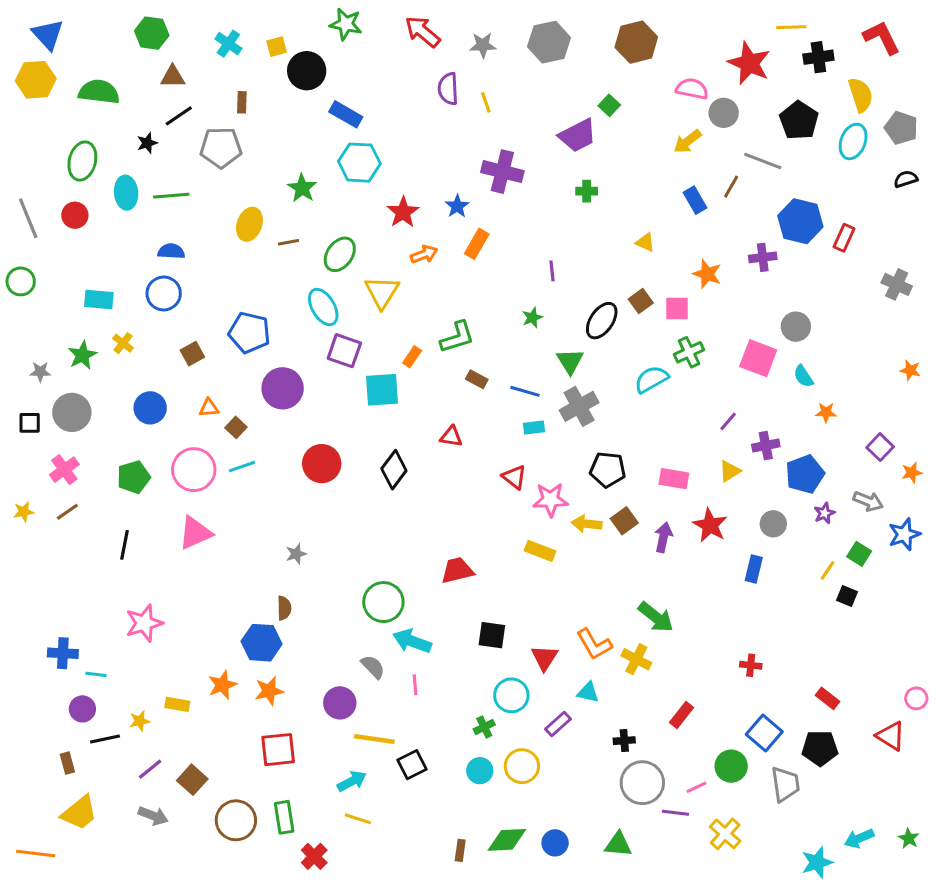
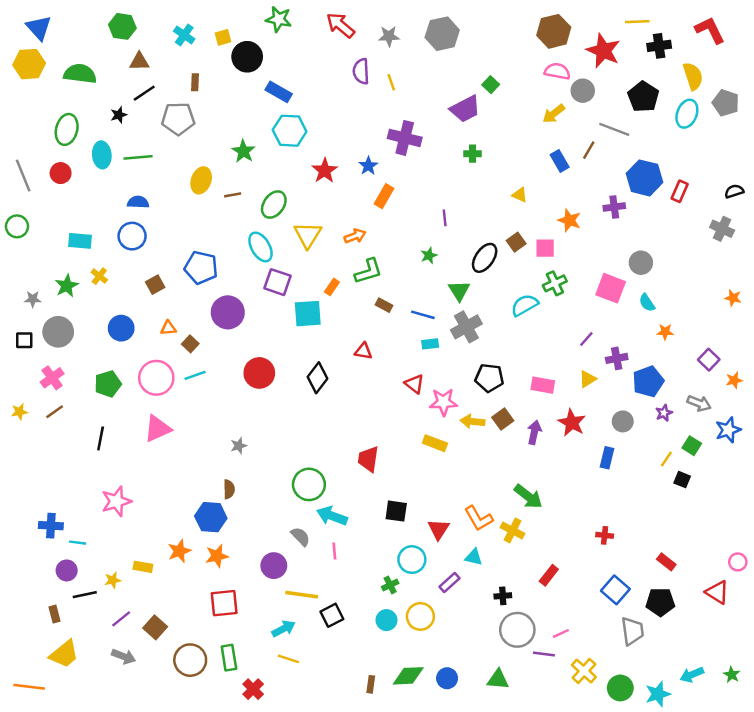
brown hexagon: (636, 42) -> (554, 31), moved
black semicircle: (906, 179) -> (734, 191), moved
orange arrow: (424, 254) -> (355, 236), moved
red trapezoid: (457, 570) -> (368, 459), turned -68
green circle: (731, 766) -> (620, 688), moved

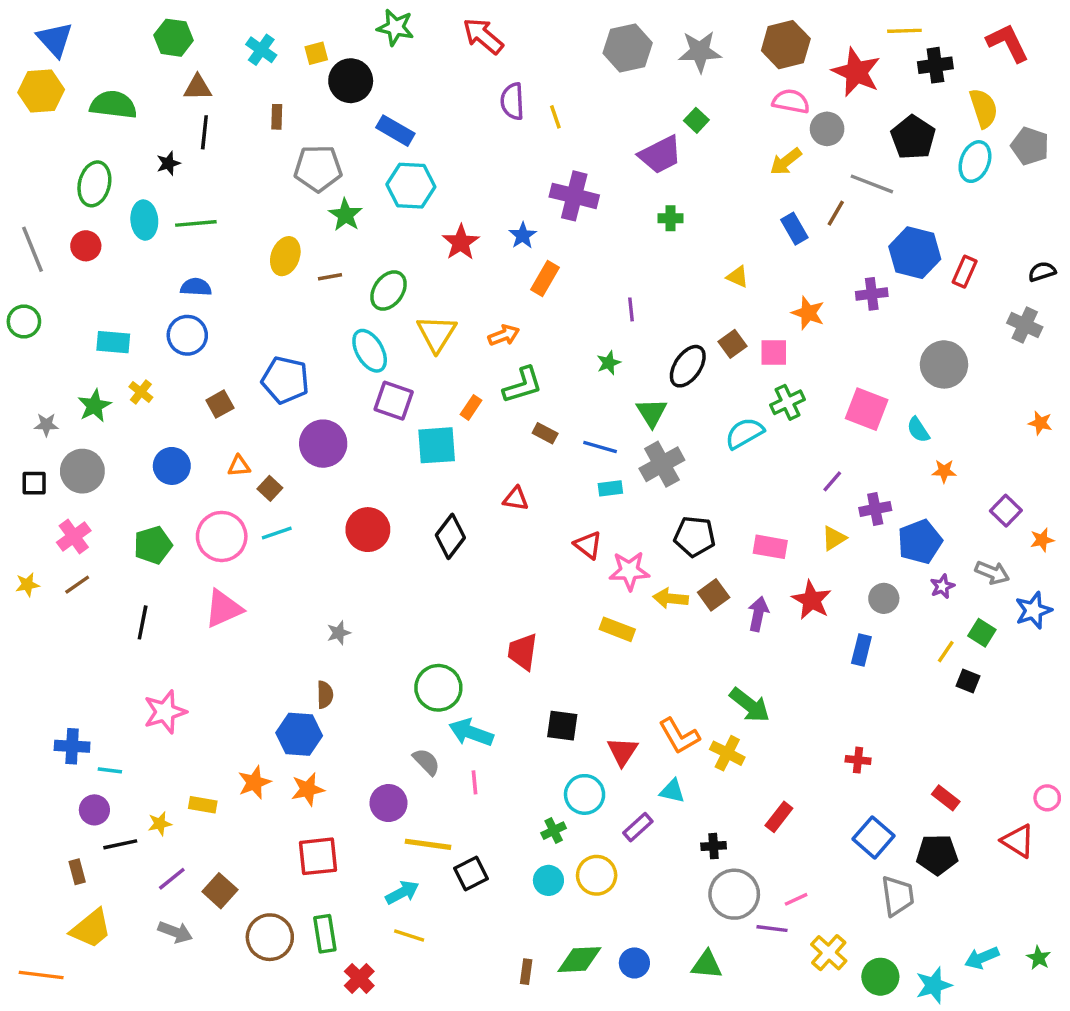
gray star: (389, 36) -> (700, 51), moved, size x1.4
black line: (144, 93) -> (204, 132), turned -50
gray pentagon: (178, 119) -> (318, 168), moved
gray circle: (641, 263) -> (944, 364), moved, size x1.4

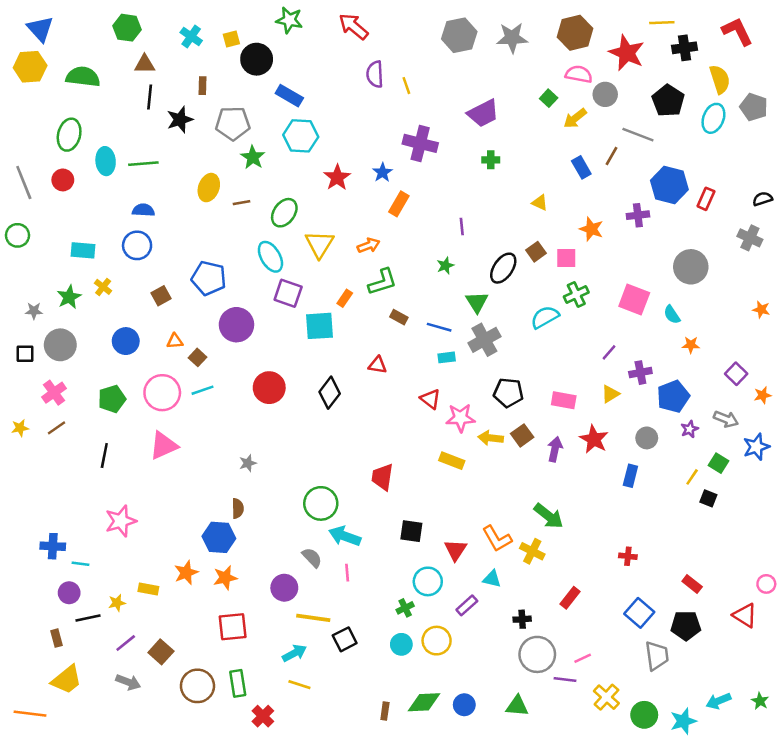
green square: (696, 120) -> (549, 98), moved
black star: (168, 163) -> (180, 120), moved, size x1.5

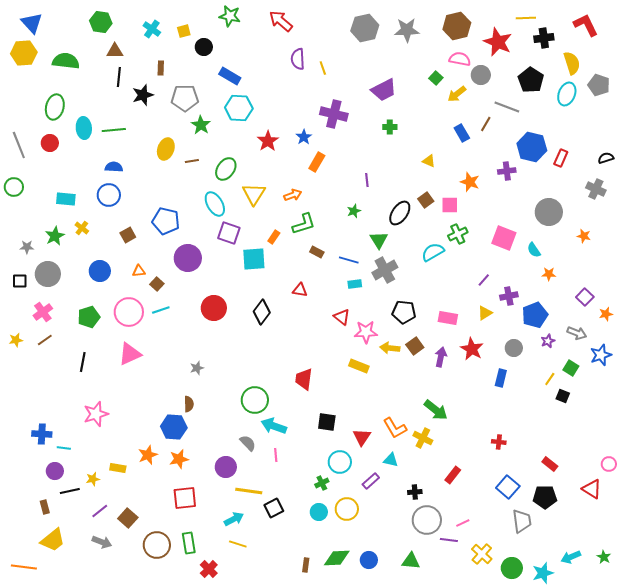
black circle: (257, 59) -> (204, 47), size x0.7
orange star: (761, 310) -> (584, 236), moved

